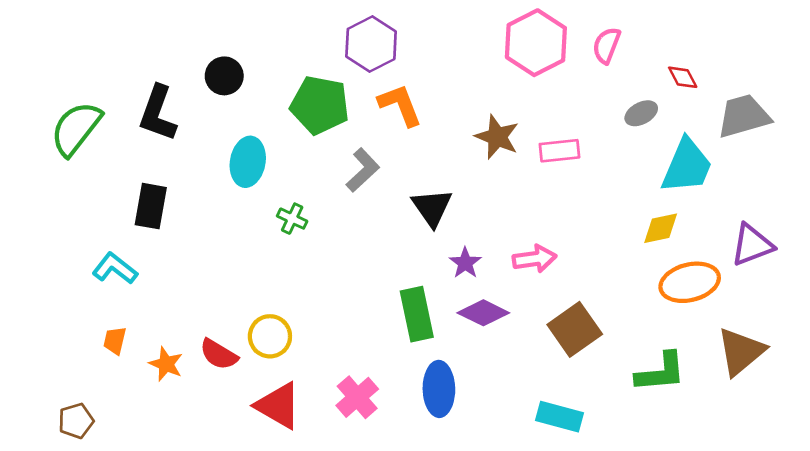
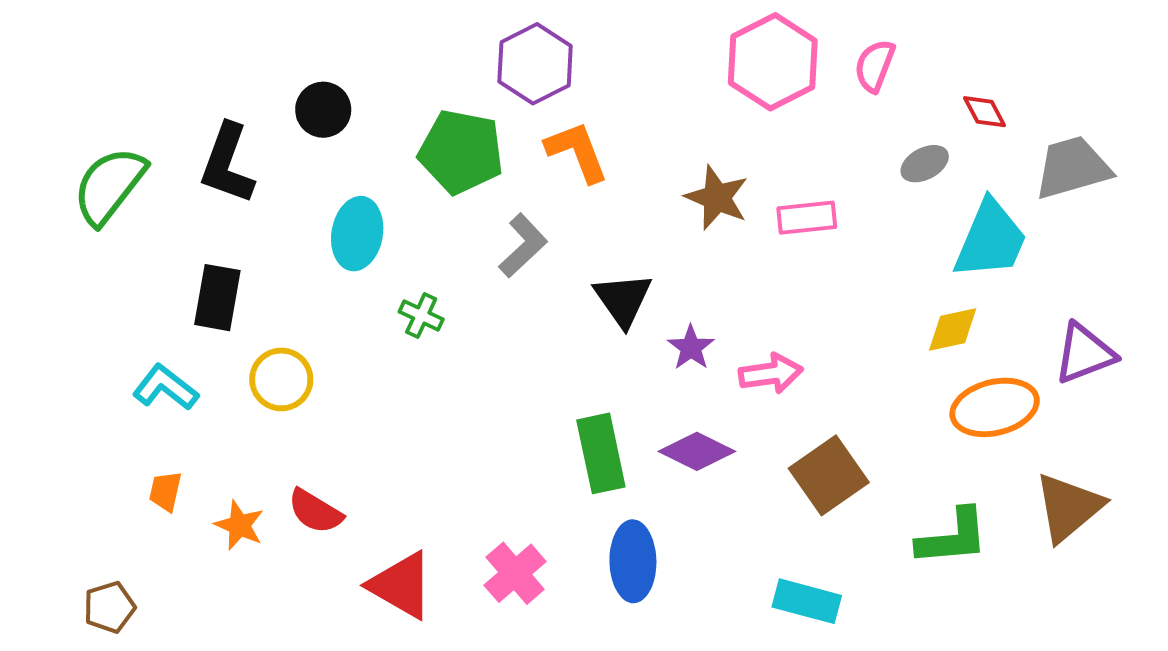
purple star: (465, 263) -> (691, 347), moved
yellow circle: (270, 336) -> (281, 379), moved

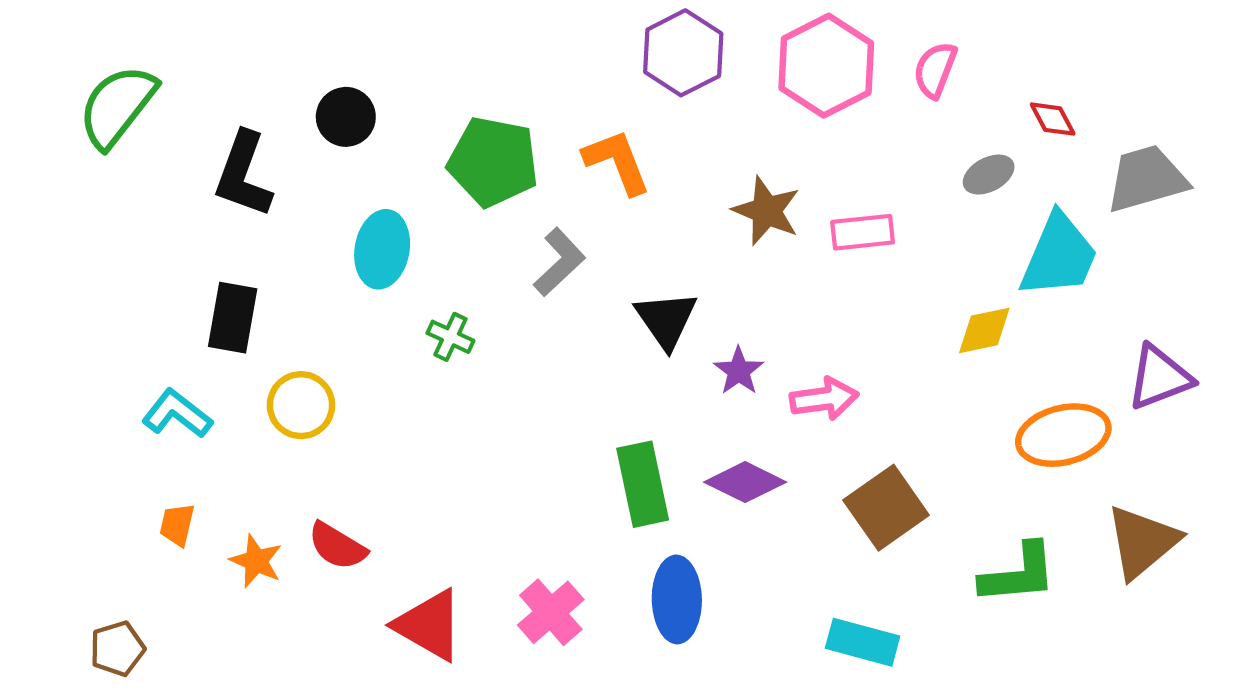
purple hexagon: (535, 64) -> (683, 53), moved
green semicircle: (109, 186) -> (117, 106), moved
yellow diamond: (953, 329) -> (984, 330), moved

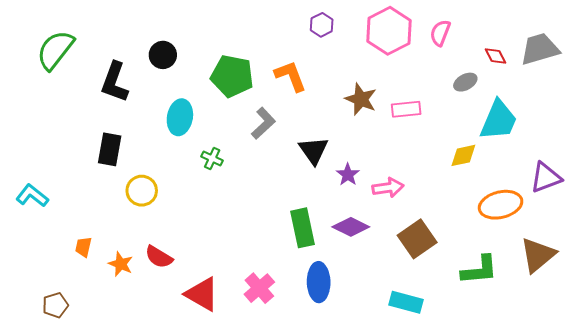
purple hexagon: (683, 53) -> (322, 25), size x0.6
gray trapezoid: (1147, 179) -> (540, 49), moved
cyan L-shape: (177, 414) -> (32, 196), moved

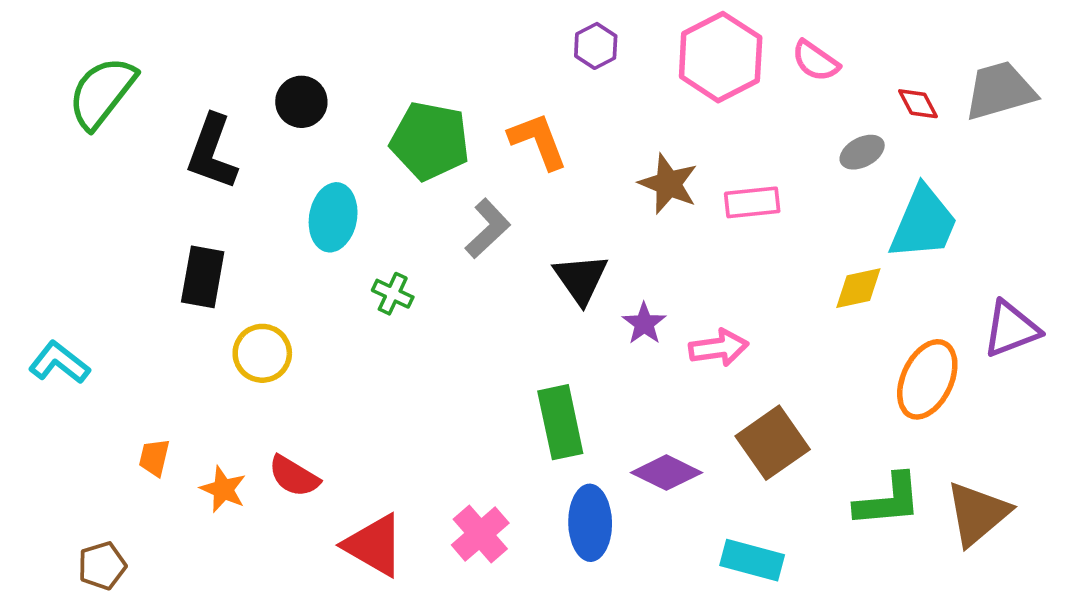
pink semicircle: (440, 33) -> (816, 61), turned -76
orange ellipse: (501, 205) -> (927, 379), turned -51
purple diamond: (351, 227) -> (666, 473), moved
brown triangle: (538, 255) -> (978, 513), moved

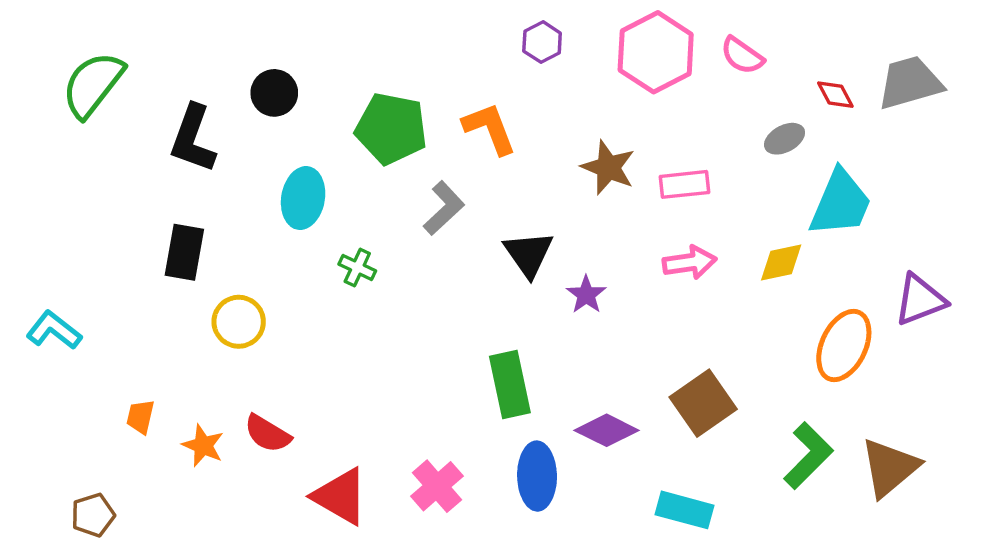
pink arrow: (719, 348) -> (690, 262), moved
green L-shape: (888, 500) -> (808, 456), turned -40

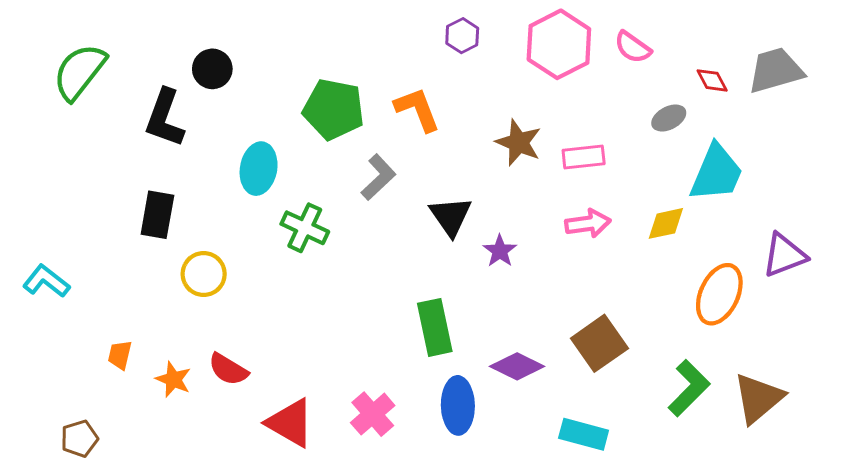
black circle: (274, 93) -> (212, 69), moved
green cross: (357, 268) -> (305, 228), size x1.5

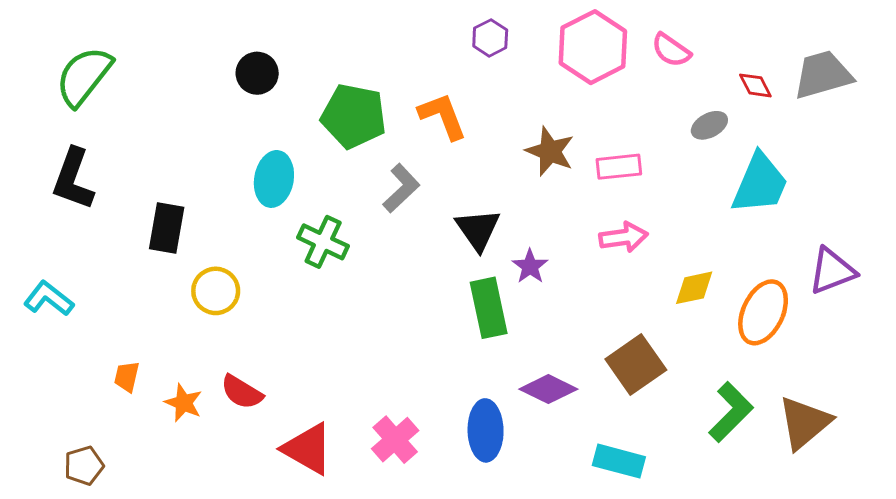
black circle: (212, 69) -> (257, 73), moved
black L-shape: (165, 118) -> (73, 179), moved
yellow diamond: (666, 223) -> (694, 288), moved
green rectangle: (435, 327) -> (489, 308), moved

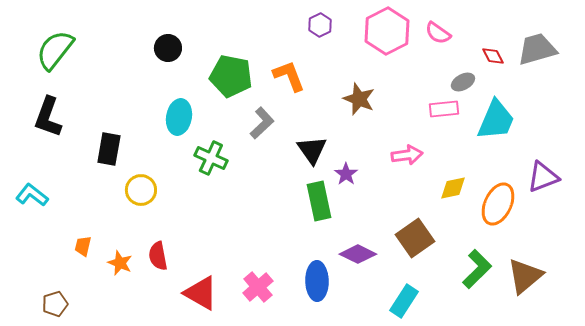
pink rectangle: (619, 167) -> (444, 109), moved
red semicircle: (242, 392) -> (158, 256), turned 48
cyan rectangle: (619, 461) -> (404, 301), turned -72

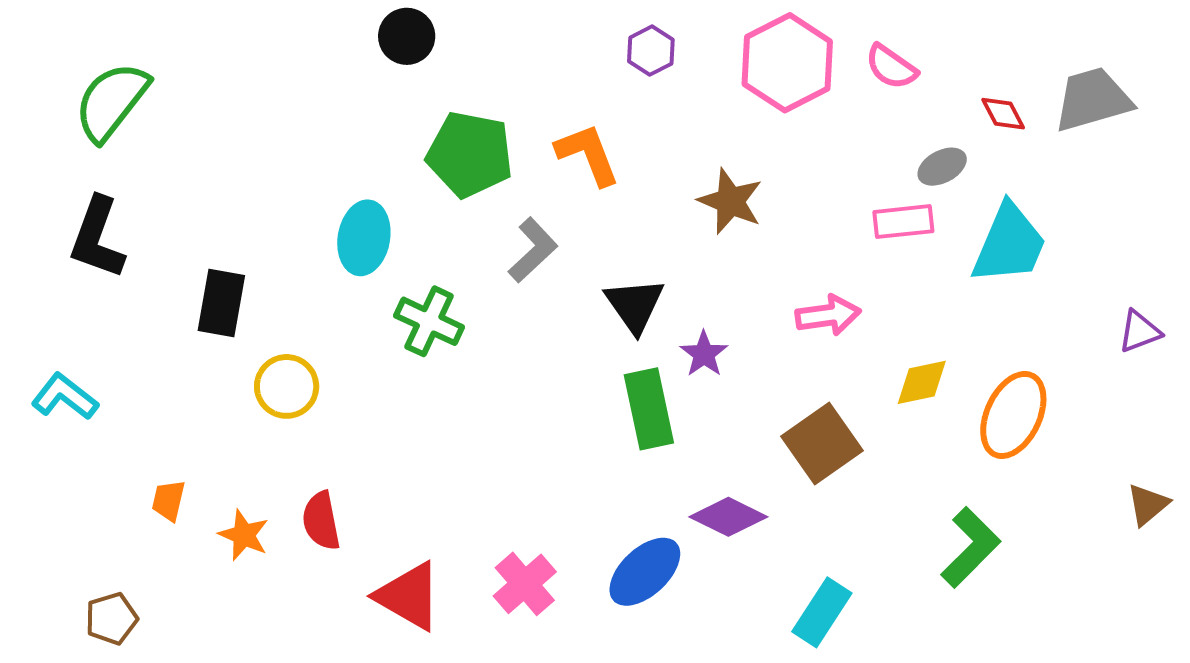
black circle: (168, 48) -> (407, 36), moved
purple triangle: (543, 177) -> (1140, 332), moved, size x0.7
brown square: (415, 238) -> (822, 443), moved
brown triangle: (525, 276) -> (1148, 505), moved, size x0.6
blue ellipse: (317, 281) -> (645, 572), turned 48

